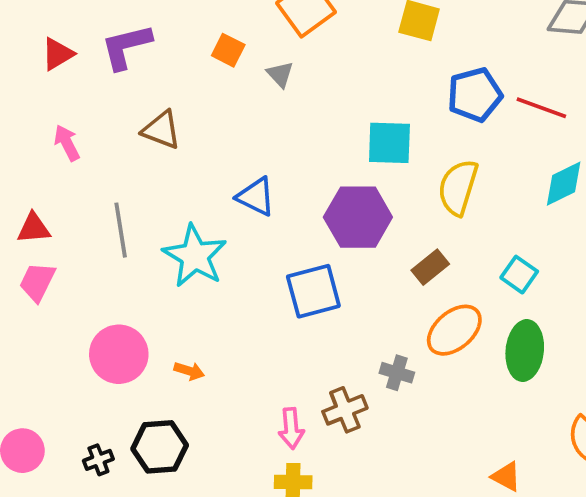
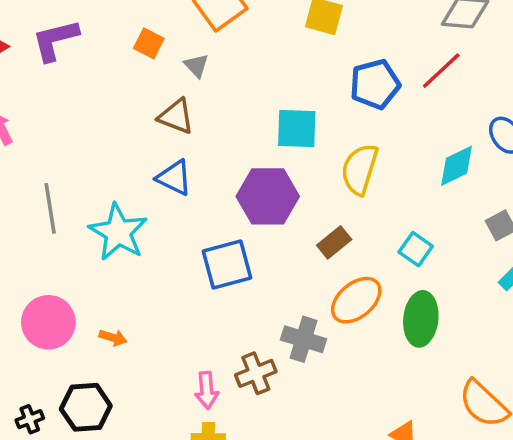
red line: (541, 108) -> (441, 71), moved, turned -63
brown triangle: (161, 130) -> (176, 117), moved
gray cross: (397, 373) -> (304, 339), size x1.4

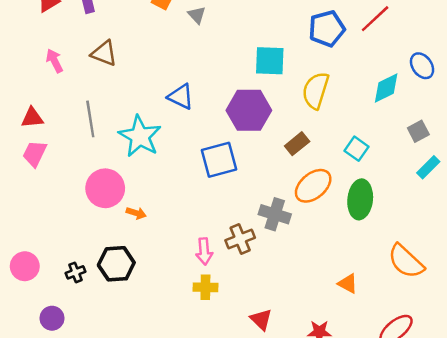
brown triangle: (176, 117) -> (104, 53), moved
pink circle: (48, 322) -> (105, 188), moved

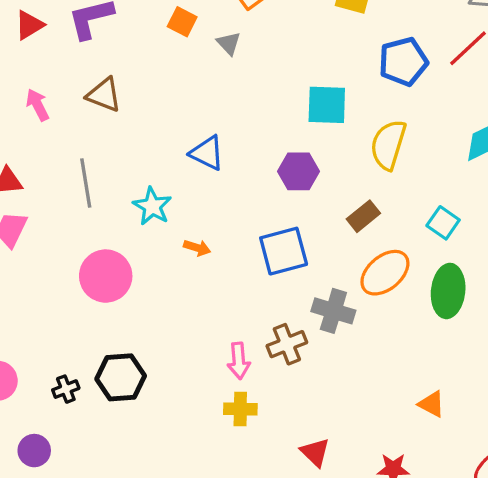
purple hexagon: (249, 110) -> (299, 171), size x0.7
cyan star: (140, 136) -> (152, 206), size x0.7
blue square: (219, 160) -> (284, 251), moved
orange arrow: (136, 213) -> (197, 248), moved

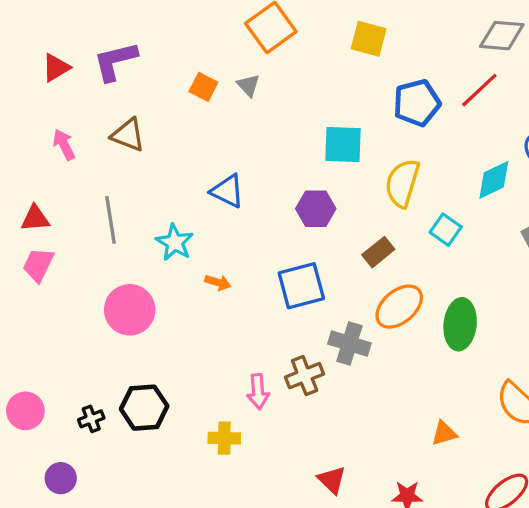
orange square: (182, 22) -> (203, 87), moved
cyan square: (443, 223) -> (446, 230), moved
orange triangle: (431, 404) -> (444, 433), turned -44
yellow cross: (240, 409) -> (224, 438), moved

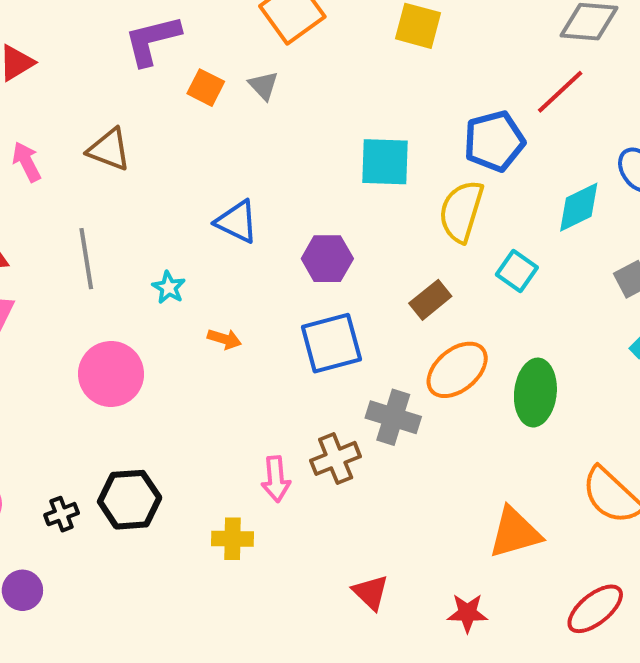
purple L-shape: (115, 61) -> (152, 40), moved
blue pentagon: (417, 103) -> (494, 141), moved
purple hexagon: (316, 209) -> (327, 259), moved
cyan star: (175, 242) -> (169, 287), size x0.7
orange triangle: (444, 433) -> (515, 533), size x1.6

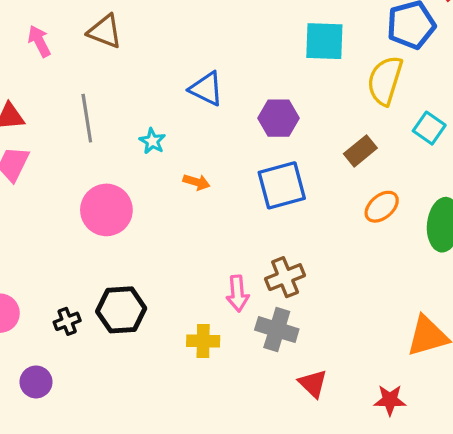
orange ellipse: (457, 370) -> (382, 207), size x0.7
gray cross: (393, 417) -> (277, 330), moved

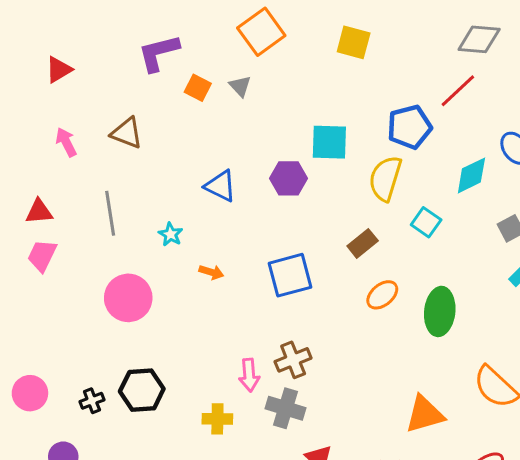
purple hexagon: (278, 118) -> (289, 178), moved

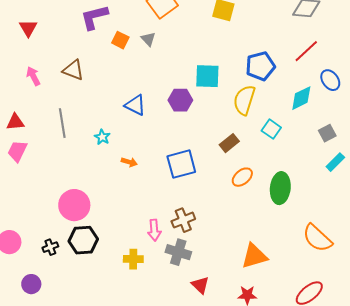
red triangle: (59, 70) -> (28, 28), turned -30
red line: (458, 91) -> (306, 51), moved
pink circle: (128, 298) -> (74, 205), moved
orange triangle: (425, 414) -> (254, 256), moved

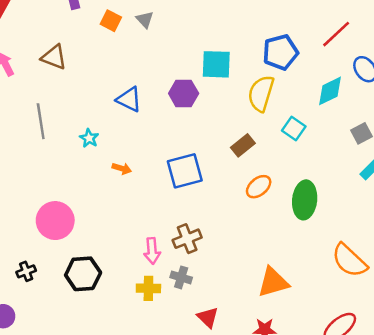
black hexagon: (83, 240) -> (83, 274), moved
gray cross: (178, 252) -> (181, 277), size x0.7
yellow cross: (133, 259) -> (148, 288), moved

